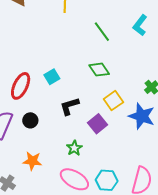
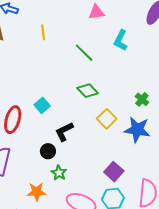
black circle: (30, 120) -> (48, 151), moved
purple square: (97, 124) -> (114, 172), moved
green star: (74, 148) -> (59, 173), moved

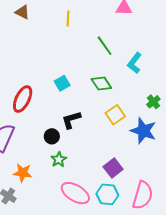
cyan L-shape: (121, 40) -> (135, 63), moved
cyan square: (42, 105) -> (62, 83), moved
orange star: (37, 192) -> (23, 173), moved

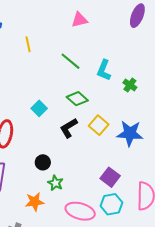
green cross: (153, 102) -> (130, 85), moved
black L-shape: (71, 120) -> (69, 128), moved
orange star: (23, 173) -> (35, 202), moved

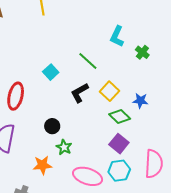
green line: (70, 61) -> (88, 61), moved
green diamond: (77, 99) -> (120, 116), moved
blue star: (130, 133) -> (140, 101), size x0.6

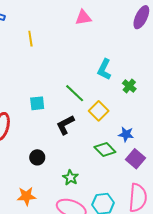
cyan square: (51, 72) -> (37, 103), turned 35
yellow square: (110, 91) -> (99, 111), moved
purple square: (119, 144) -> (135, 159), moved
green star: (64, 147) -> (70, 178), moved

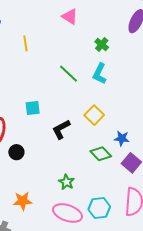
pink triangle: (83, 18) -> (70, 16), moved, turned 42
green cross: (129, 86) -> (102, 44), moved
green line: (75, 93) -> (68, 74), moved
black circle: (37, 157) -> (16, 152), moved

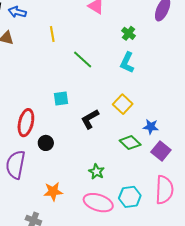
green line: (68, 74) -> (83, 59), moved

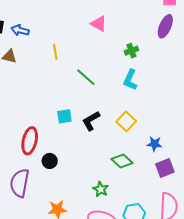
green cross: (129, 33) -> (131, 51), turned 32
black L-shape: (90, 119) -> (91, 121), moved
green diamond: (130, 143) -> (122, 161), moved
purple square: (161, 151) -> (165, 168), turned 30

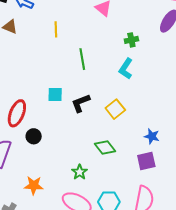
green line: (86, 77) -> (82, 59), turned 30
blue star: (155, 144) -> (152, 136), moved

